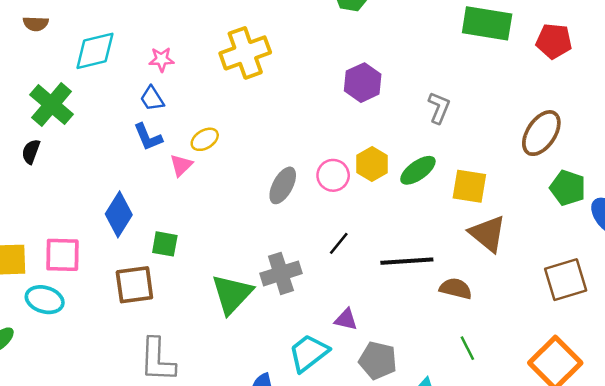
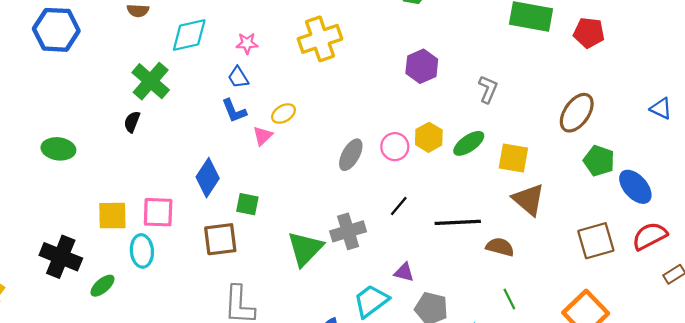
cyan ellipse: (45, 300) -> (142, 251), turned 68

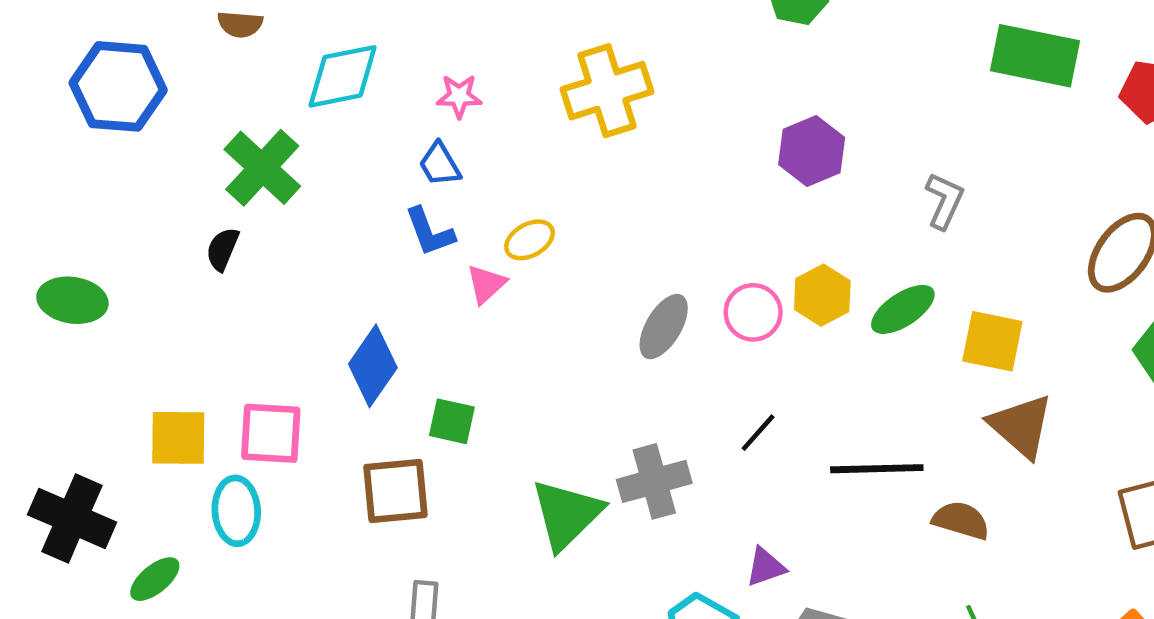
blue hexagon: (56, 30) -> (118, 86), moved
purple triangle: (404, 272) -> (766, 567), turned -35

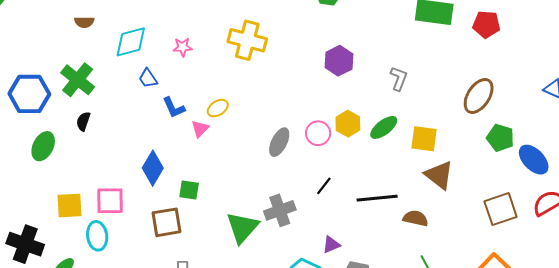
blue hexagon: (118, 86) -> (29, 94), moved
yellow cross: (607, 91) -> (247, 40), turned 36
blue trapezoid: (440, 164) -> (148, 78), moved
green cross: (262, 168) -> (78, 80), moved
green ellipse: (72, 300) -> (43, 146), moved, turned -68

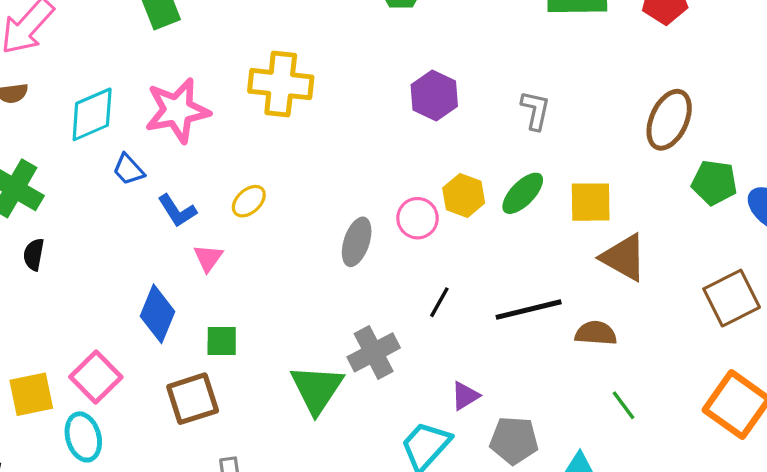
pink star: (183, 47) -> (177, 110), size x2.0
pink triangle: (200, 129) -> (208, 258), moved
pink square: (110, 201) -> (96, 377), turned -36

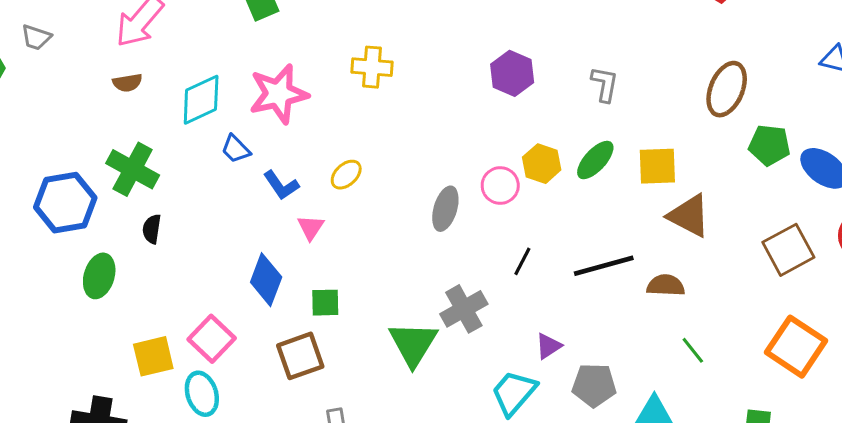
yellow cross: (281, 84) -> (372, 67), size x0.7

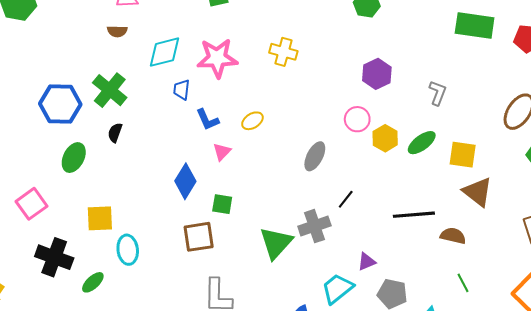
blue trapezoid: (236, 149) -> (182, 90), turned 40
pink circle: (500, 186) -> (357, 119), moved
black line: (522, 261) -> (346, 199), moved
pink square: (212, 339) -> (31, 204), moved

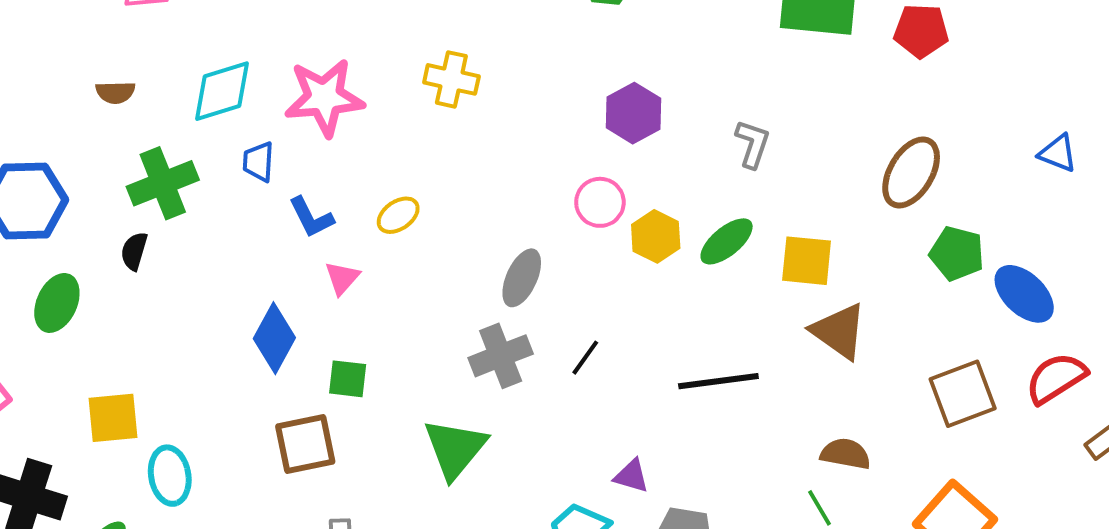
brown semicircle: (117, 31) -> (115, 92), moved
green cross: (110, 90) -> (163, 183), moved, turned 32
gray cross: (314, 226) -> (501, 356), moved
brown semicircle: (453, 236) -> (846, 454), moved
purple triangle: (367, 262) -> (631, 476), turned 42

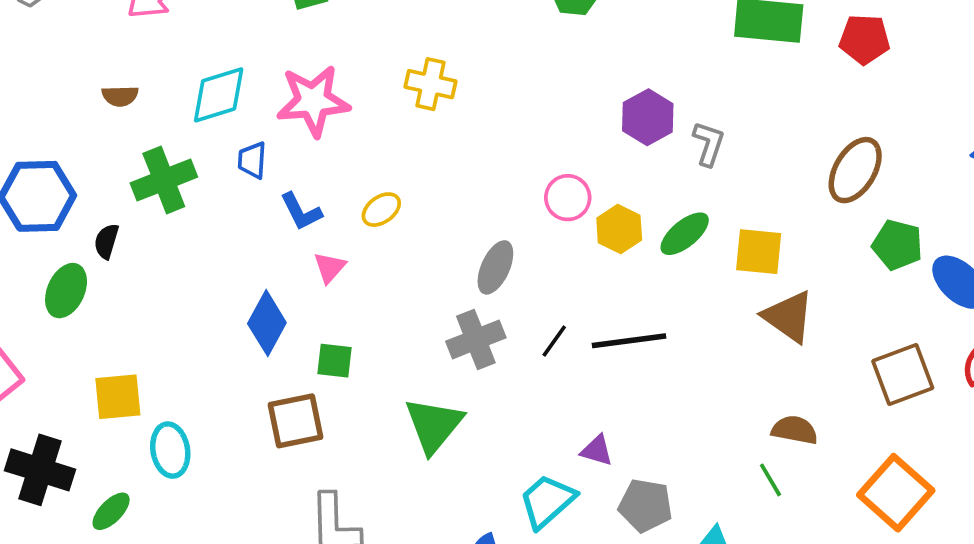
purple hexagon: (633, 113) -> (648, 117), moved
black semicircle: (134, 251) -> (106, 241), moved
black line: (718, 381) -> (629, 341), moved

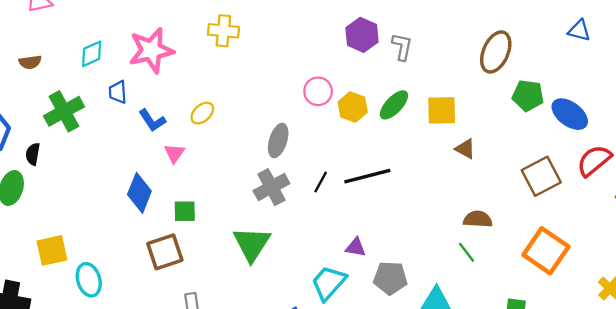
cyan diamond: (219, 95) -> (92, 54), size x0.7
brown triangle: (789, 317) -> (465, 149), size x0.6

